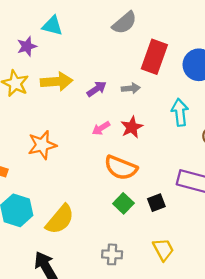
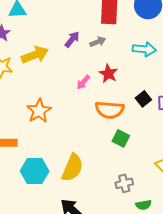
purple arrow: (97, 89) -> (72, 39), moved
cyan arrow: (180, 112) -> (144, 49), turned 120
black square: (156, 203) -> (143, 99), moved

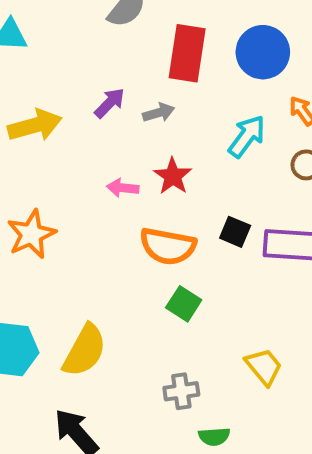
cyan arrow: (144, 49) -> (247, 136), turned -65
pink arrow: (83, 82) -> (123, 188), turned 49
black square: (143, 99) -> (235, 232), turned -35

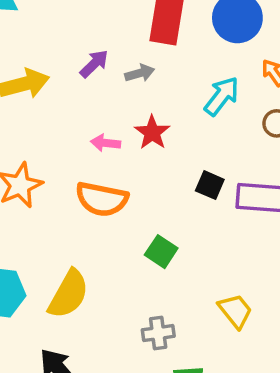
orange semicircle: (168, 246) -> (102, 199), moved

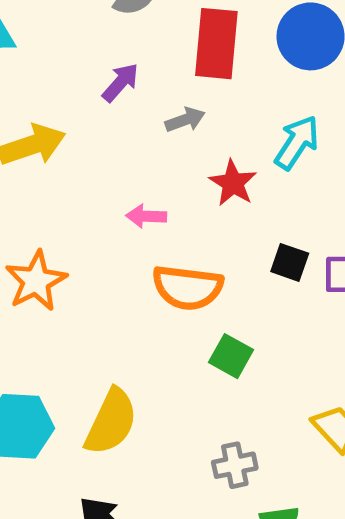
purple arrow: (94, 64) -> (120, 82), moved
red star: (152, 132) -> (233, 183), moved
orange semicircle: (102, 199) -> (188, 287), moved

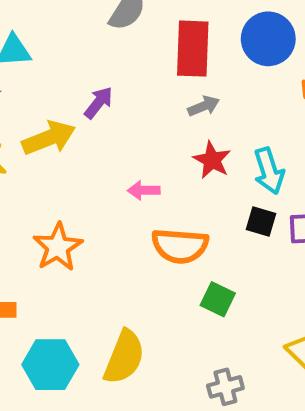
purple arrow: (120, 82) -> (99, 103), moved
gray arrow: (185, 120) -> (204, 106), moved
cyan arrow: (297, 142) -> (269, 171), moved, turned 132

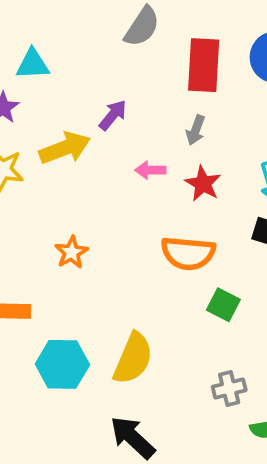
gray arrow: (204, 106) -> (196, 130), moved, turned 132
red star: (212, 160) -> (203, 184), moved
pink arrow: (144, 190) -> (150, 170), moved
orange star: (58, 247) -> (71, 252), size x0.7

